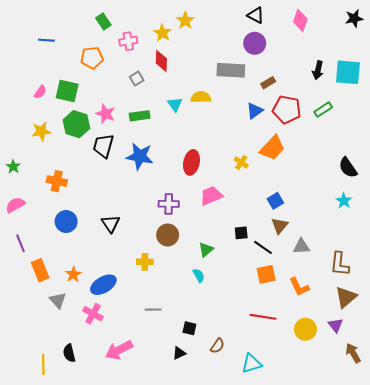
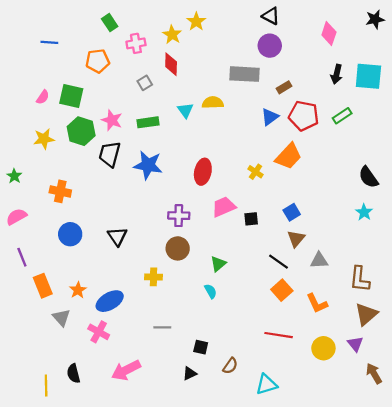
pink diamond: (300, 20) -> (329, 34), moved
black square: (241, 233) -> (251, 219), moved
orange square: (266, 274) -> (282, 290), turned -30

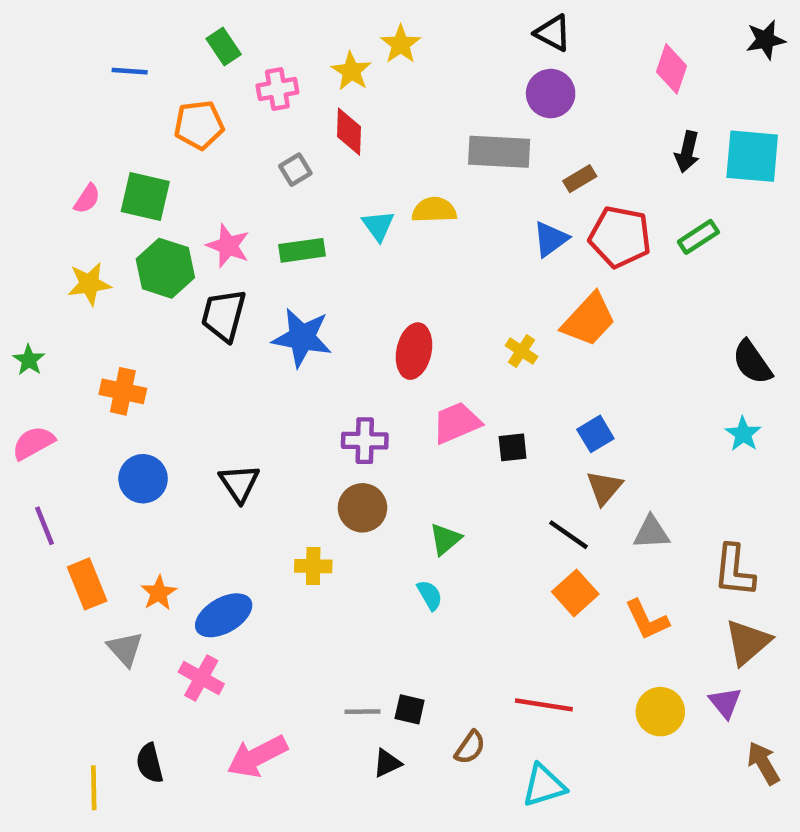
blue line: (49, 42) -> (130, 71), moved
gray line: (162, 327) -> (362, 712), moved
red line: (279, 335) -> (544, 705), moved

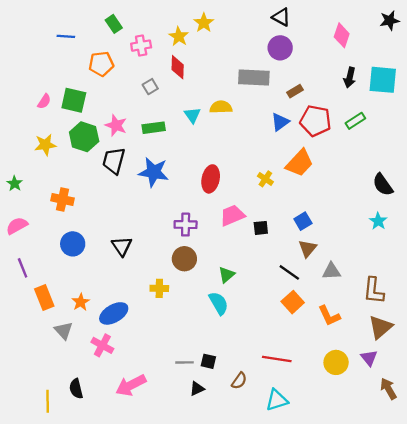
cyan semicircle: (430, 595) -> (219, 303), size x1.5

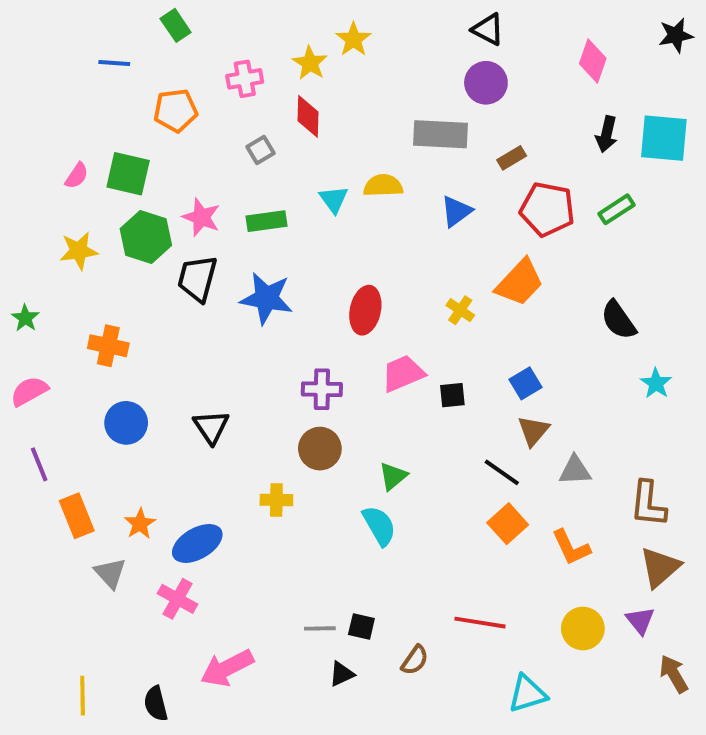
green rectangle: (114, 24) -> (176, 25), moved
blue triangle: (280, 122) -> (456, 211), moved
black semicircle: (383, 185) -> (618, 320), moved
black semicircle: (76, 389) -> (156, 704), moved
cyan triangle: (277, 400) -> (527, 694), moved

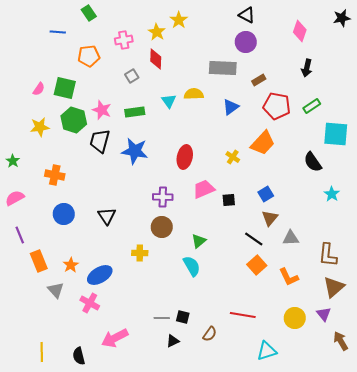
cyan square: (664, 138) -> (336, 134), moved

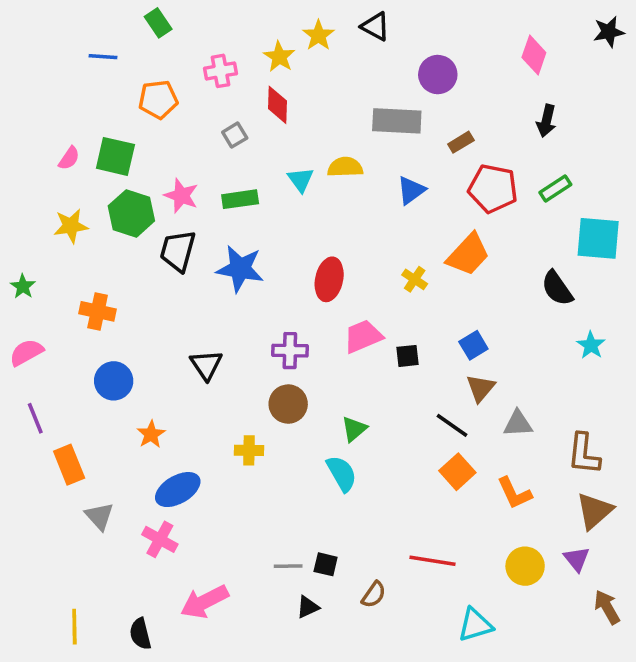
black triangle: (247, 15) -> (375, 26), moved
black triangle: (107, 216) -> (206, 365), moved
orange star: (71, 265) -> (151, 434), moved

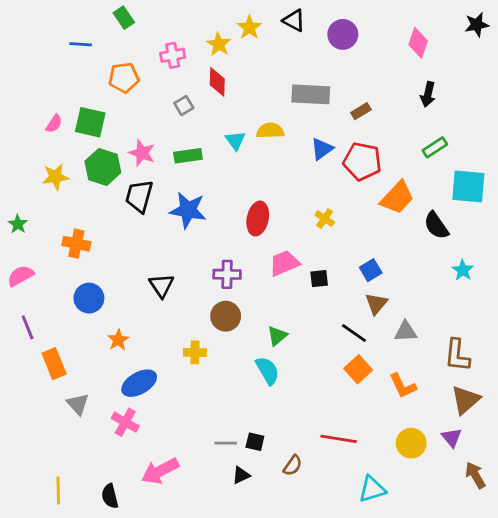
purple circle: (438, 75) -> (343, 34), moved
red pentagon: (493, 189) -> (362, 161), moved
orange trapezoid: (468, 254) -> (397, 198), moved

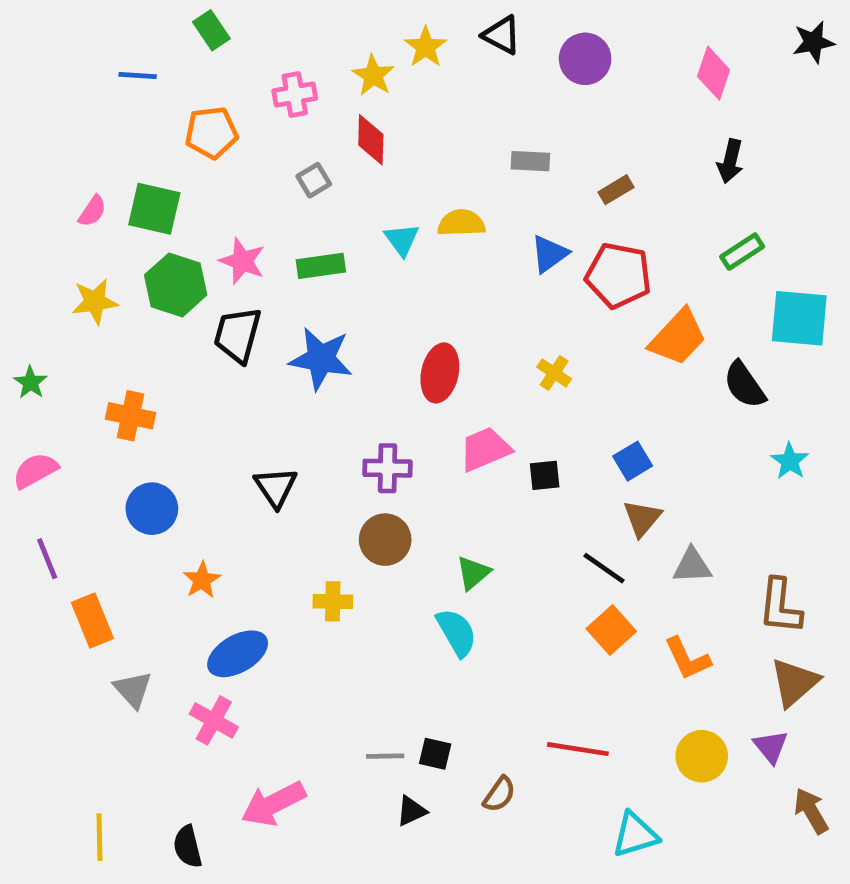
gray rectangle: (311, 94) -> (530, 161), size x0.6

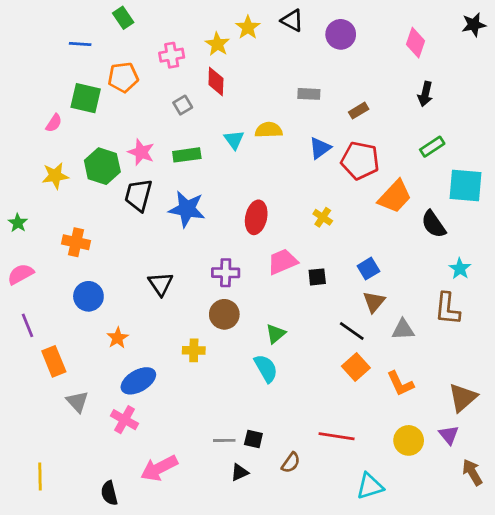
green square: (154, 209) -> (86, 98), moved
brown L-shape: (780, 606) -> (447, 309), moved
yellow line: (100, 837) -> (40, 476), moved

